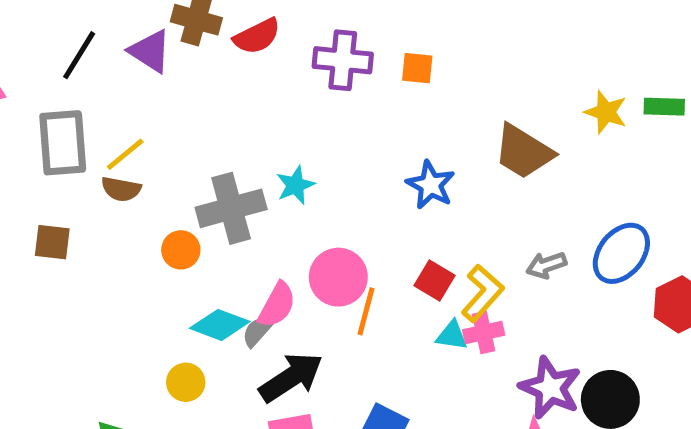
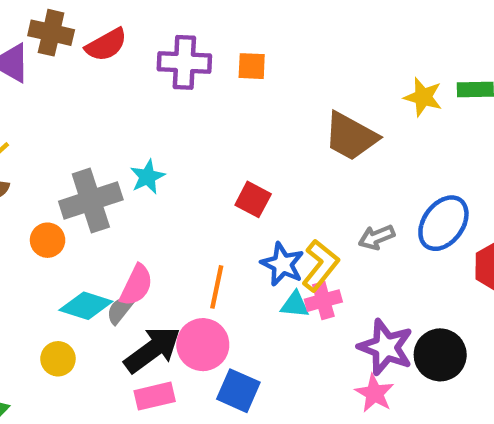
blue star: (431, 185) -> (282, 264), moved
pink circle: (338, 277) -> (203, 345), moved
red square: (435, 280) -> (253, 199), moved

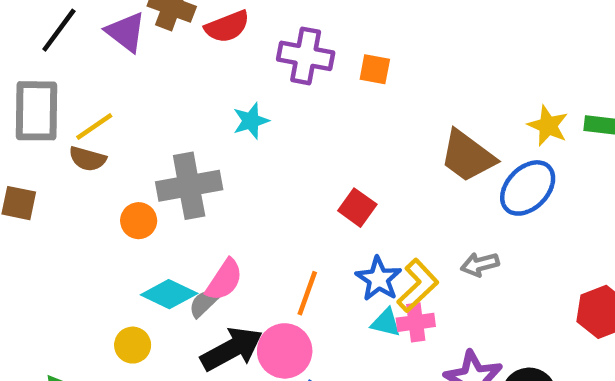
cyan star: (147, 177) -> (251, 121), moved
blue ellipse: (443, 223) -> (528, 188), moved

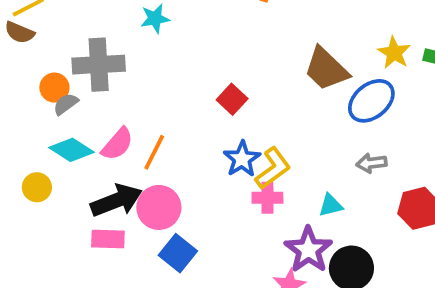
gray arrow: (480, 264) -> (371, 163), moved
orange line: (307, 293) -> (154, 152), moved
gray semicircle: (204, 303) -> (66, 104), moved
cyan triangle: (386, 323) -> (331, 205), moved, turned -35

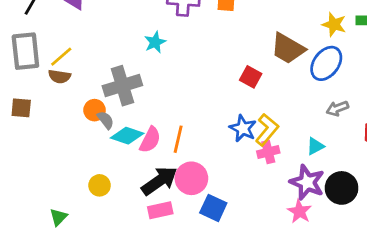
red square: (232, 99) -> (251, 77), moved
gray semicircle: (66, 104) -> (106, 120), turned 102
cyan diamond: (71, 150) -> (127, 136), moved

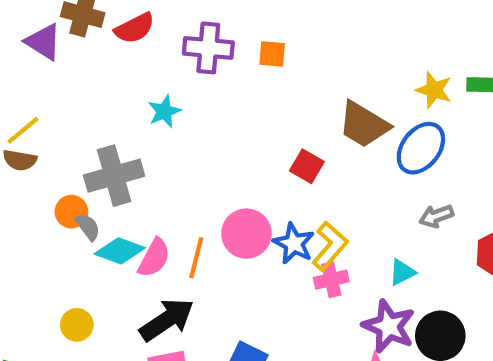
pink circle: (191, 178) -> (246, 234), moved

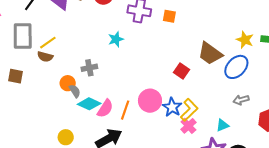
gray cross: (114, 176) -> (89, 68), size x0.6
pink cross: (331, 280) -> (188, 126), turned -35

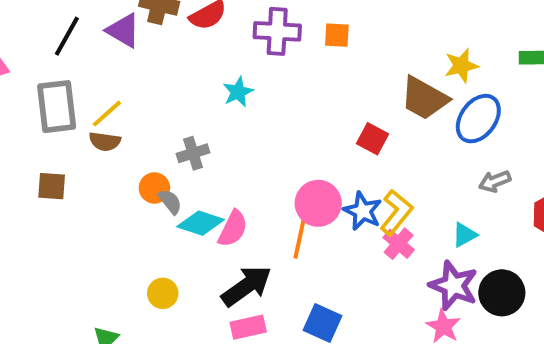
yellow star: (245, 40) -> (461, 66), moved, turned -30
orange line: (125, 110) -> (299, 239), moved

